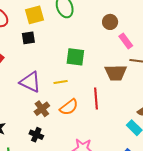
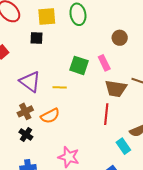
pink rectangle: (126, 41) -> (104, 63), moved
red line: (96, 98) -> (106, 114), moved
orange semicircle: (69, 107) -> (50, 116), moved
brown cross: (42, 109) -> (25, 111), moved

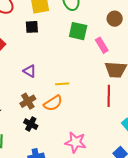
green square: (79, 65) -> (78, 31), moved
purple triangle: (30, 82) -> (30, 71), size x0.6
yellow line: (60, 87) -> (62, 84), moved

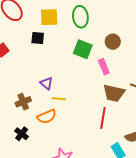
brown circle: (115, 19) -> (113, 42), moved
purple triangle: (30, 71) -> (47, 83), moved
brown cross: (28, 101) -> (23, 102), moved

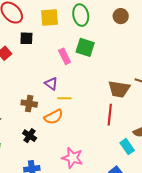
black square: (38, 38) -> (26, 38), moved
brown circle: (113, 42) -> (121, 16), moved
pink rectangle: (104, 67) -> (65, 56), moved
brown cross: (23, 102) -> (29, 104), turned 35

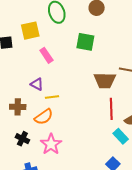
yellow square: (50, 17) -> (30, 31), moved
green square: (85, 47) -> (85, 42), moved
red line: (110, 115) -> (111, 109), moved
pink star: (72, 158) -> (51, 144), moved, turned 30

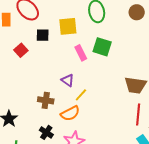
green square: (85, 42) -> (102, 47), moved
yellow line: (52, 97) -> (81, 95), turned -48

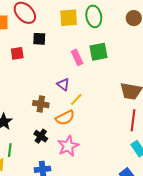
yellow square: (68, 26) -> (69, 18), moved
green square: (102, 47) -> (98, 52), turned -30
red square: (21, 50) -> (17, 53), turned 32

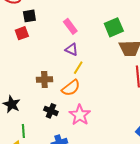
green square: (98, 52) -> (114, 27), moved
red square: (17, 53) -> (22, 33), moved
purple triangle: (63, 85) -> (72, 49), moved

